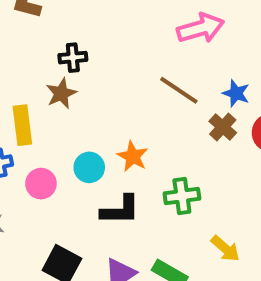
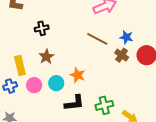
brown star: (61, 93) -> (46, 57), moved
pink circle: (41, 184) -> (34, 85), moved
green cross: (182, 196) -> (104, 105), moved

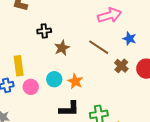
blue star: (126, 37) -> (129, 39), moved
brown star: (46, 57) -> (62, 48), moved
cyan circle: (56, 83) -> (54, 79), moved

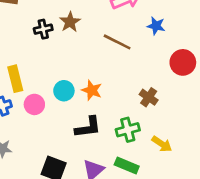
brown star: (62, 48) -> (70, 22), moved
brown cross: (121, 66) -> (149, 97), moved

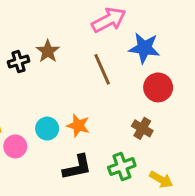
blue star: (156, 26) -> (144, 48), size x1.5
brown line: (117, 42) -> (102, 69), turned 44
red circle: (183, 62) -> (158, 87), moved

